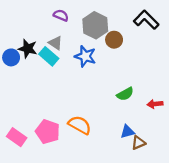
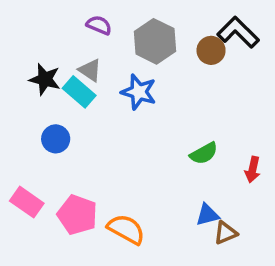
brown circle: (114, 40) -> (211, 50), moved
blue circle: (11, 57) -> (56, 139), moved
red arrow: (155, 104) -> (253, 170), turned -72
orange semicircle: (80, 125) -> (126, 229), moved
pink rectangle: (17, 137) -> (27, 202), moved

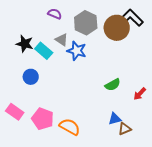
brown circle: (211, 50) -> (117, 28), size x1.6
gray triangle: (90, 70) -> (62, 40), moved
red arrow: (253, 170) -> (140, 94), turned 32

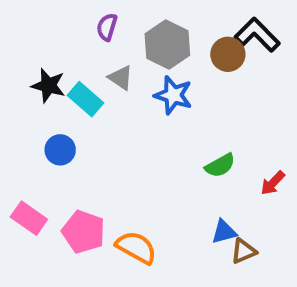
purple semicircle: (55, 14) -> (107, 27), turned -96
brown circle: (117, 28) -> (228, 54), size x0.7
blue star: (77, 51) -> (173, 95), moved

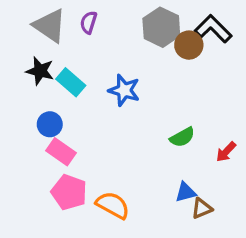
gray hexagon: (167, 45) -> (161, 27), moved
gray triangle: (121, 78) -> (50, 26), moved, size x1.6
blue star: (173, 95) -> (124, 90), moved
pink rectangle: (29, 218) -> (61, 152), moved

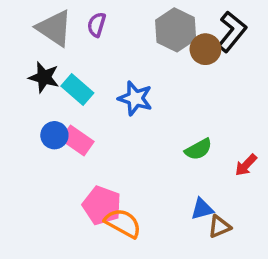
black L-shape: (213, 29) -> (232, 32), turned 84
pink rectangle: (61, 152) -> (77, 140), moved
pink pentagon: (69, 192) -> (102, 205), moved

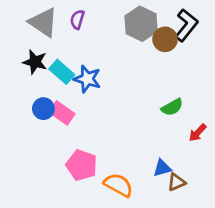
blue star: (135, 98) -> (87, 79), moved
green semicircle: (198, 149) -> (172, 107), moved
orange semicircle: (123, 223) -> (118, 185), moved

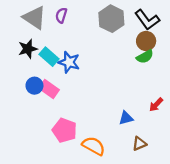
black L-shape: (186, 25) -> (147, 20), turned 105
brown circle: (165, 39) -> (146, 41), moved
black star: (35, 62) -> (28, 49), turned -30
green semicircle: (172, 107) -> (145, 57), moved
blue triangle: (162, 168) -> (126, 118), moved

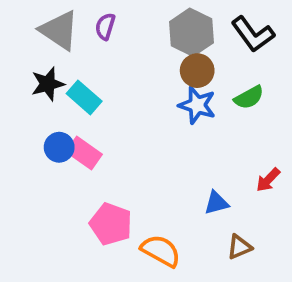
brown circle: (146, 41) -> (197, 71), moved
blue star: (69, 62) -> (197, 105), moved

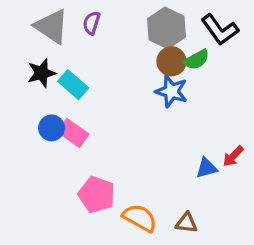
green semicircle: (249, 97) -> (196, 60), moved
blue triangle: (216, 203) -> (206, 168), moved
brown triangle: (239, 247) -> (186, 223), moved, turned 30

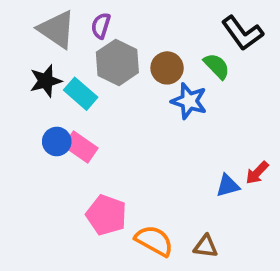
gray hexagon: (166, 28) -> (117, 62), moved
green semicircle: (196, 60) -> (217, 66), turned -105
brown circle: (171, 61) -> (167, 68), moved

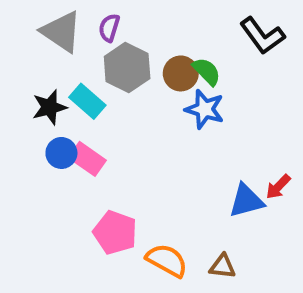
green semicircle: (217, 66) -> (207, 71), moved
black star: (46, 81) -> (49, 107), moved
blue triangle: (228, 186) -> (246, 201), size x1.4

